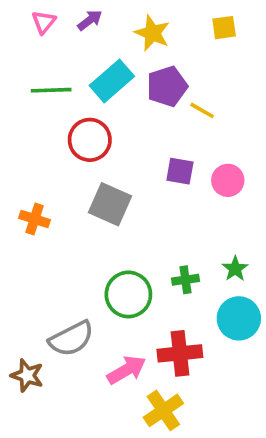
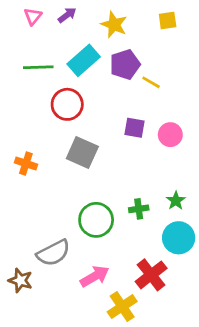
red cross: (180, 353) -> (151, 275), moved, turned -32

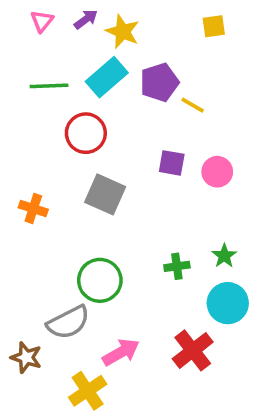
yellow star: (114, 25) -> (123, 32), moved
green circle: (96, 220) -> (100, 280), moved
yellow cross: (122, 307) -> (88, 391), moved

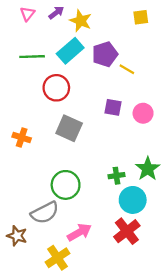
green star: (224, 256) -> (148, 169), size x1.5
cyan circle: (228, 303) -> (133, 200), moved

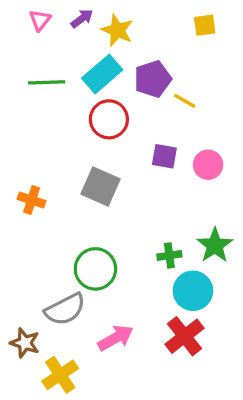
red circle: (56, 88) -> (109, 119), moved
yellow cross: (57, 258) -> (60, 375), moved

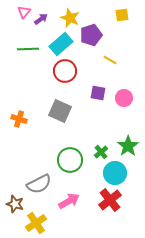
purple arrow: (82, 18) -> (41, 19), moved
purple pentagon: (153, 79) -> (91, 35), moved
green cross: (169, 255) -> (101, 152), turned -32
green circle: (95, 269) -> (70, 160), moved

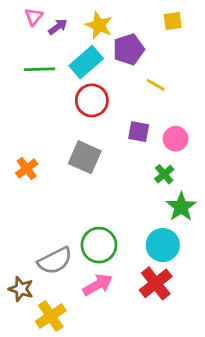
orange cross: (19, 119) -> (27, 168), turned 35
green cross: (101, 152) -> (164, 174), moved
green circle: (70, 160) -> (99, 245), moved

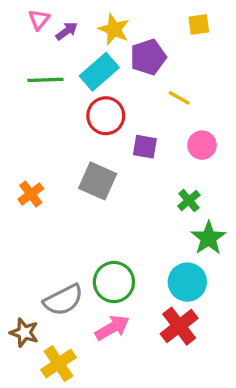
purple square: (139, 132) -> (145, 147), moved
pink circle: (176, 139) -> (202, 145), moved

